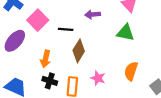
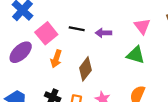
black line: (66, 29) -> (77, 29), moved
orange arrow: (45, 59) -> (56, 59), moved

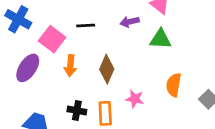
purple arrow: (104, 33) -> (129, 22), moved

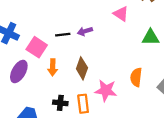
purple arrow: (129, 22) -> (85, 31), moved
green triangle: (160, 39) -> (150, 37), moved
pink star: (135, 99) -> (106, 91), size x1.5

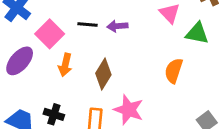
green triangle: (150, 37) -> (197, 33), moved
orange semicircle: (136, 77) -> (174, 71), moved
black cross: (60, 103) -> (54, 114), moved

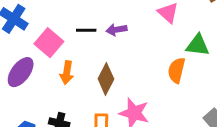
green triangle: (197, 33) -> (198, 45), moved

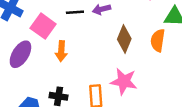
brown diamond: (106, 79) -> (124, 39), moved

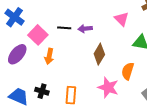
orange semicircle: (158, 40) -> (128, 71), moved
pink star: (124, 81) -> (108, 87), moved

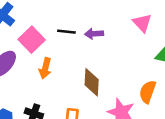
brown diamond: (99, 54) -> (92, 82), moved, turned -30

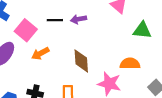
orange arrow: (45, 68) -> (40, 53), turned 54
orange semicircle: (148, 92) -> (130, 64), turned 78

